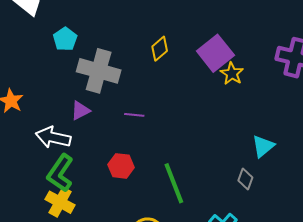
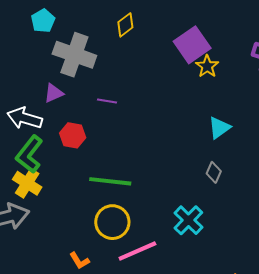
yellow diamond: (160, 49) -> (125, 25), moved
cyan triangle: (263, 146) -> (219, 128), moved
red hexagon: (121, 166) -> (73, 135), moved
green line: (174, 183) -> (110, 181), moved, turned -66

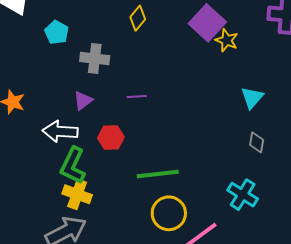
gray cross: (74, 55) -> (95, 59), size x0.7

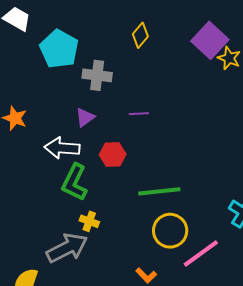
cyan pentagon: (57, 32) -> (59, 49), size x1.6
yellow cross: (77, 194) -> (89, 221), moved, size x0.7

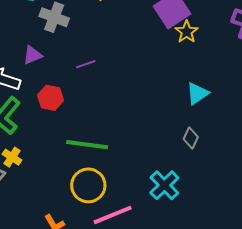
purple line: (139, 114) -> (86, 64), turned -30

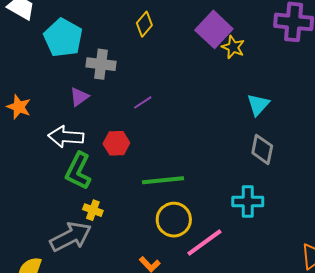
purple triangle: (32, 55) -> (79, 97), moved
gray diamond: (191, 138) -> (262, 149), size x1.4
cyan cross: (164, 185) -> (248, 202), turned -32

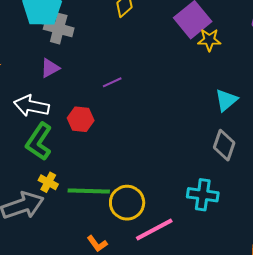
yellow star: (233, 47) -> (209, 40), turned -30
gray cross: (101, 64) -> (59, 29), moved
green line: (163, 180) -> (89, 191), moved

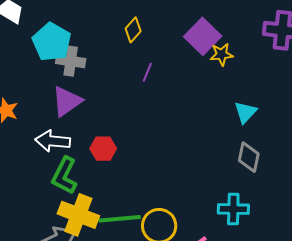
purple triangle: (50, 68) -> (67, 101), size x1.6
purple line: (112, 82) -> (147, 72), moved, turned -36
yellow cross: (48, 182) -> (78, 215), size x2.0

